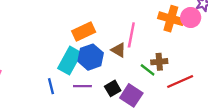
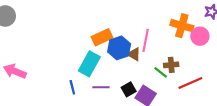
pink circle: (191, 18) -> (200, 36), moved
blue hexagon: (91, 57) -> (119, 48), moved

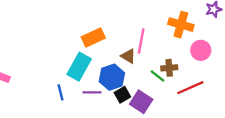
pink circle: (200, 36) -> (201, 50), moved
blue hexagon: (119, 48) -> (112, 77), moved

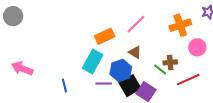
orange cross: (181, 25) -> (180, 25), turned -35
pink line: (141, 41) -> (136, 24), moved, turned 35
blue line: (60, 92) -> (64, 86), moved
black square: (122, 95) -> (130, 86), size x1.5

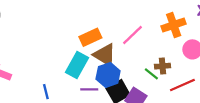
pink line: (136, 24) -> (132, 35), moved
brown triangle: (135, 52) -> (105, 55), moved, size x1.6

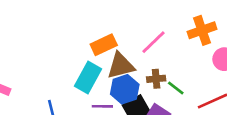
brown triangle: (105, 55) -> (121, 66), turned -45
brown cross: (162, 66) -> (156, 79), moved

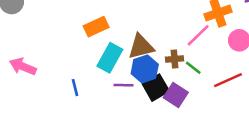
pink line: (153, 42) -> (198, 35), moved
orange rectangle: (104, 45) -> (96, 27), moved

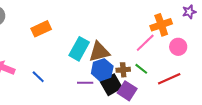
orange rectangle: (96, 27) -> (41, 29), moved
cyan rectangle: (110, 58) -> (79, 49), moved
brown cross: (175, 59) -> (123, 70), moved
blue line: (75, 88) -> (38, 77), moved, turned -32

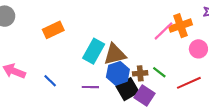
pink line: (145, 43) -> (164, 31), moved
purple line: (85, 83) -> (90, 87), moved

